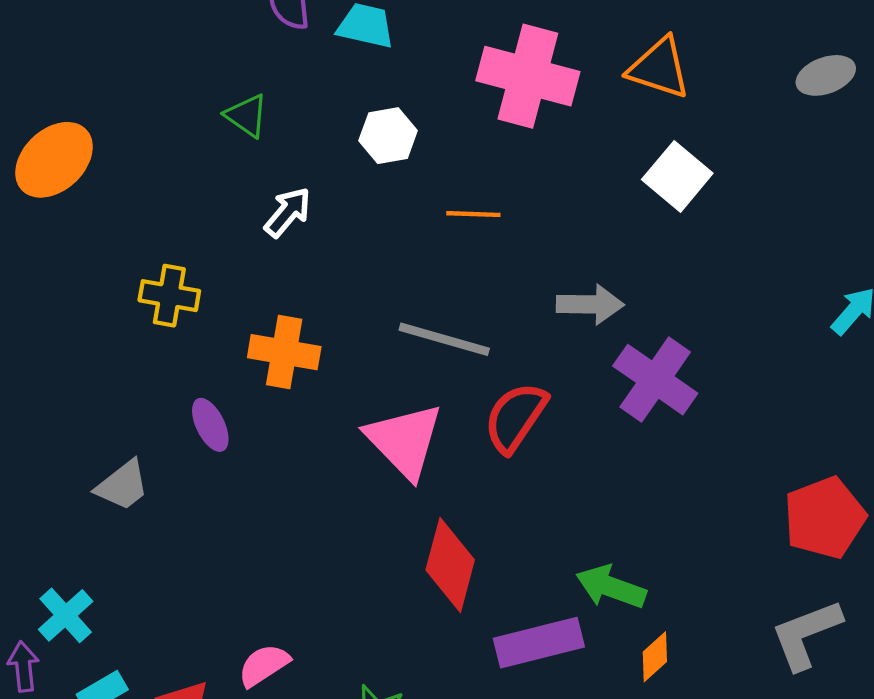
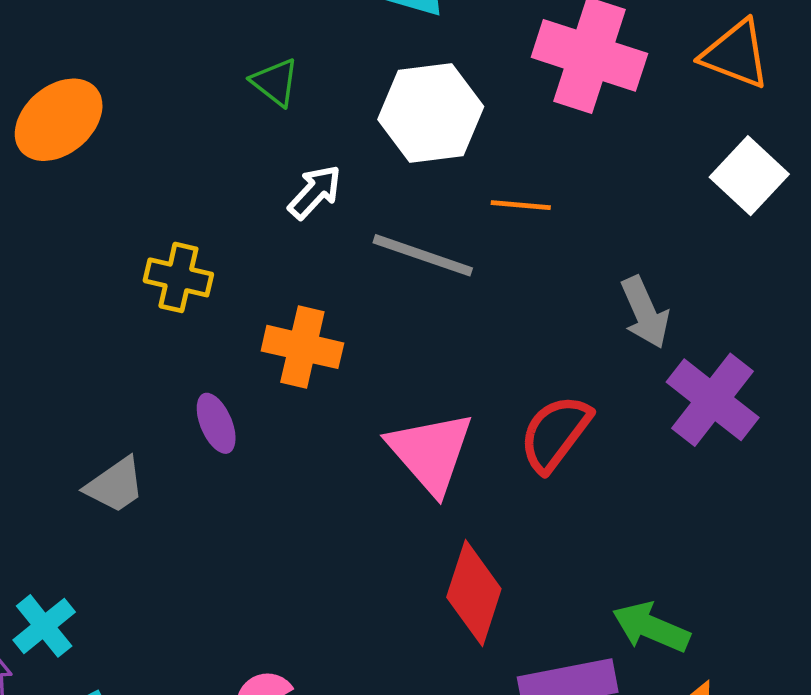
white hexagon: (388, 136) -> (431, 113), size x1.6
gray arrow: (590, 304) -> (645, 312), turned 62
gray line: (444, 339) -> (423, 255), moved

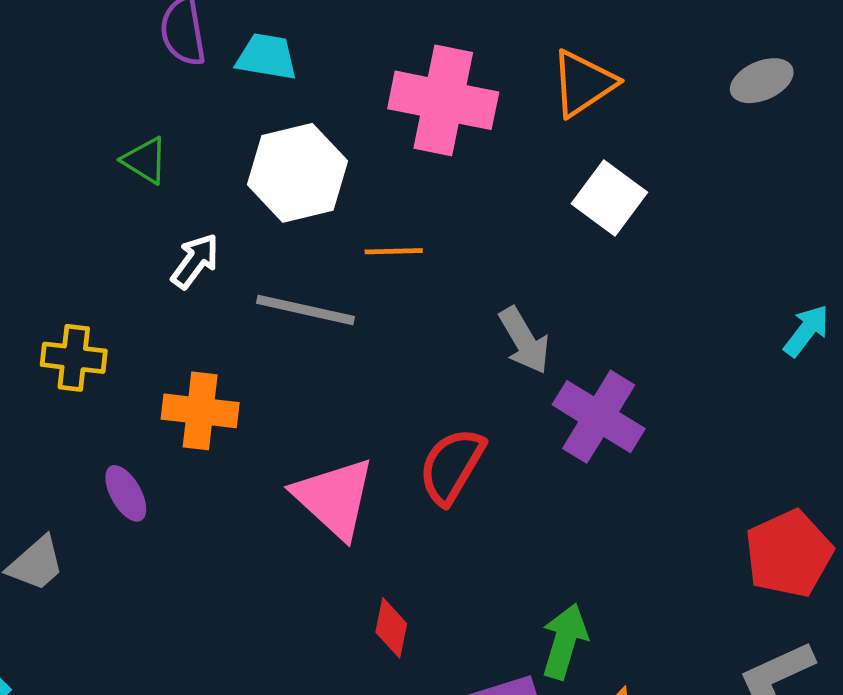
orange triangle: (736, 54) -> (583, 83), turned -48
red diamond: (474, 593) -> (391, 628), size x0.6
green arrow: (651, 627) -> (565, 641), turned 90

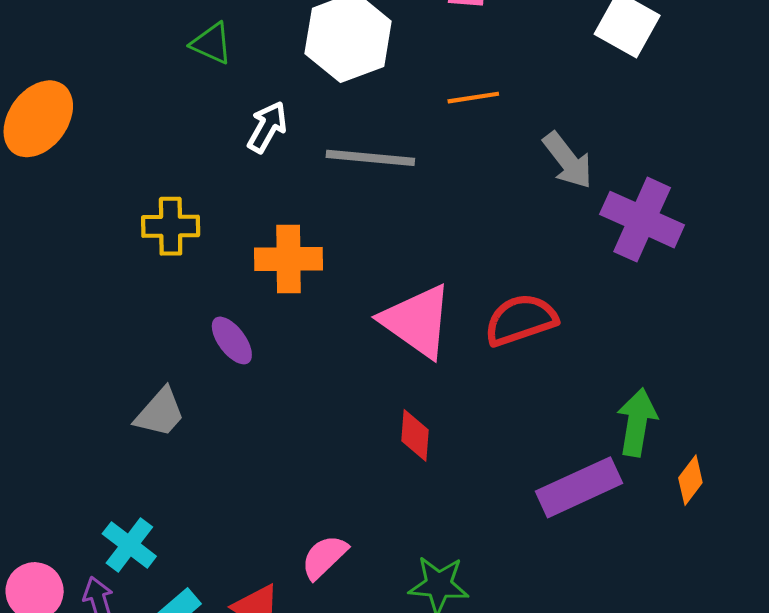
orange line: (394, 251) -> (473, 98), moved
red semicircle: (452, 466) -> (521, 320), moved, turned 48
red diamond: (391, 628) -> (415, 435), moved

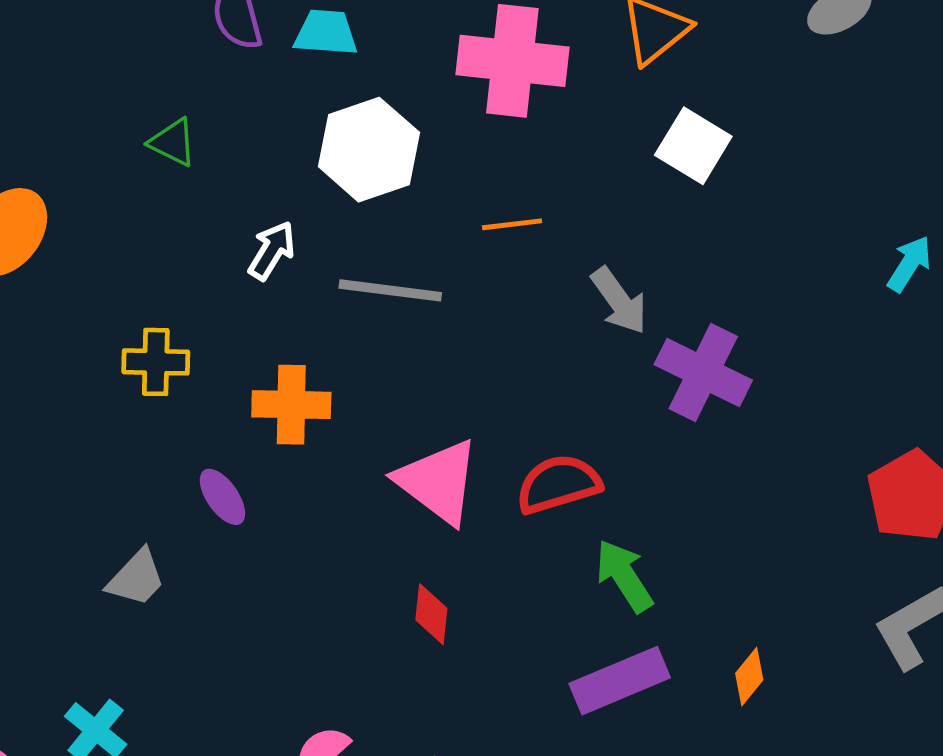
green triangle: (212, 43) -> (173, 142), moved
green arrow: (637, 422) -> (624, 576), moved, turned -44

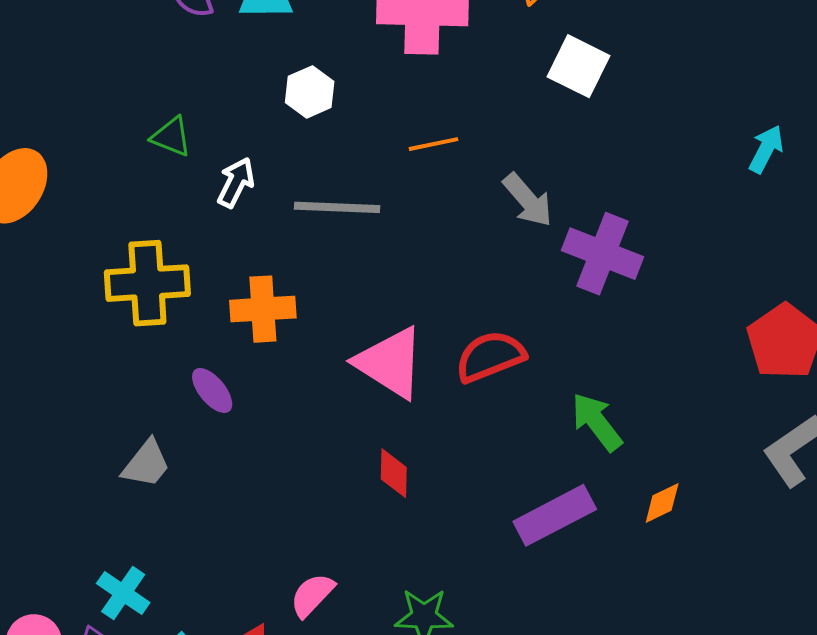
green triangle: (173, 142) -> (171, 137), moved
white hexagon: (369, 150) -> (310, 92), size x0.6
yellow cross: (156, 362) -> (147, 283), size x1.5
green arrow: (624, 576) -> (597, 422), moved
orange diamond: (749, 677) -> (662, 503), turned 30

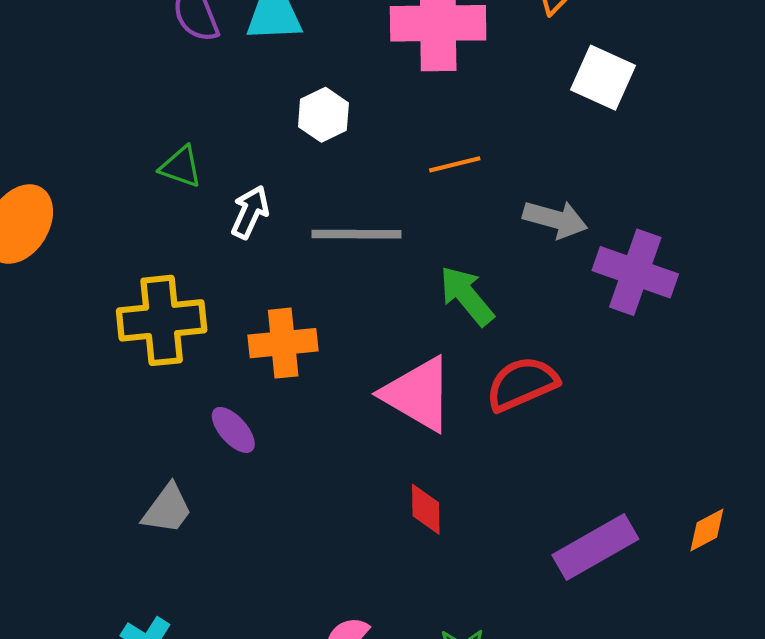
gray arrow: (528, 200) -> (555, 219), turned -32
green arrow: (597, 422) -> (467, 296), moved

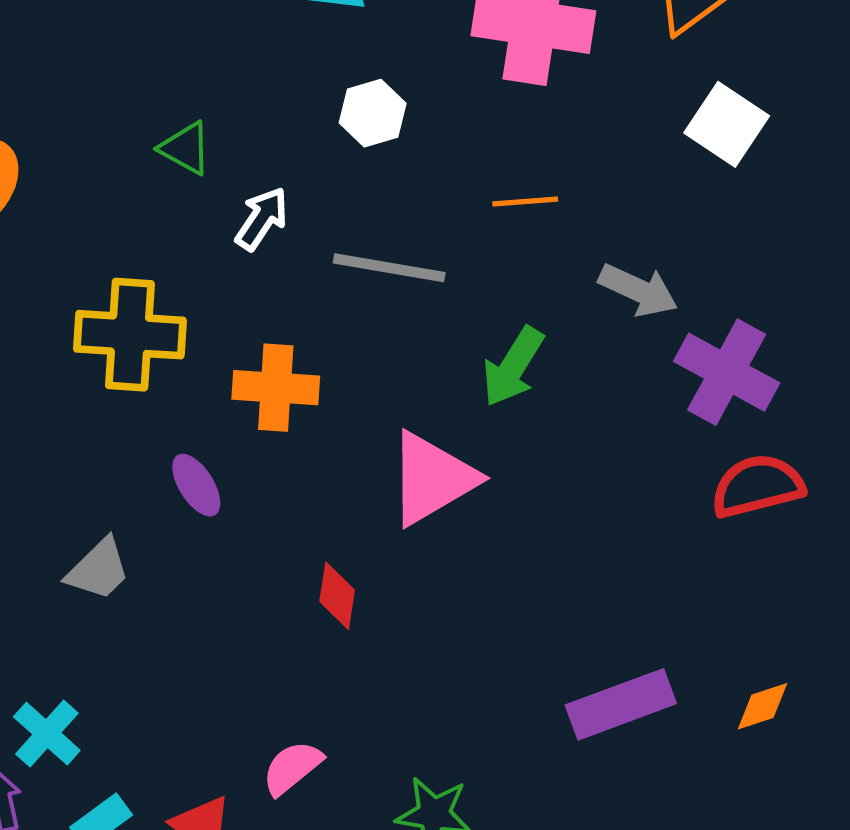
green arrow: (467, 296) -> (513, 367), turned -118
red semicircle: (522, 384) -> (757, 486), moved
pink triangle: (418, 394) -> (432, 479), turned 50
red diamond: (426, 509) -> (337, 596), moved

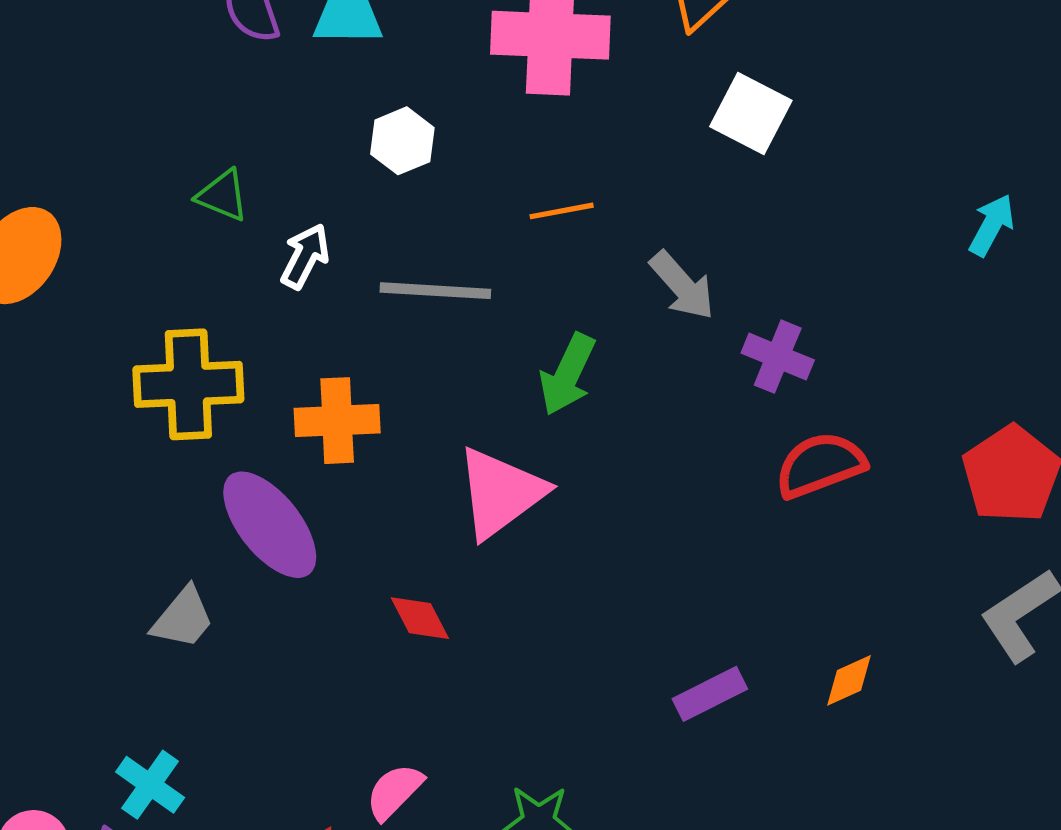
gray arrow: (638, 290) -> (682, 286), turned 30
purple cross: (727, 372) -> (778, 357), size x0.7
purple ellipse: (196, 485) -> (270, 525), size x1.8
red diamond: (337, 596) -> (420, 618), turned -30
purple rectangle: (621, 704) -> (710, 694), size x0.7

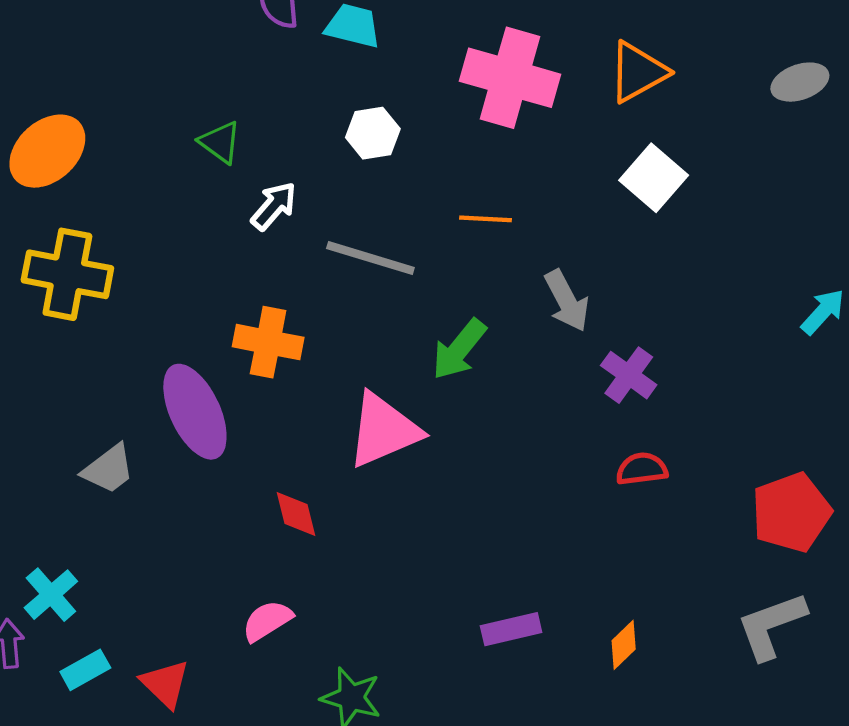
yellow cross: (188, 384) -> (67, 274), moved
red semicircle: (820, 465) -> (642, 469), size x0.7
orange diamond: (849, 680) -> (624, 645), turned -33
pink semicircle: (394, 792) -> (267, 621), moved

